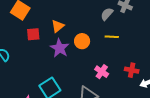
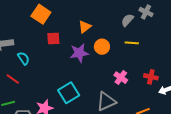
orange triangle: (58, 26) -> (85, 27), moved
purple star: (60, 48) -> (79, 53), turned 30

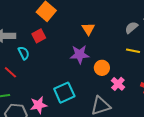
orange triangle: (85, 27) -> (88, 29), turned -32
red square: (53, 39) -> (39, 36), moved, turned -32
orange circle: (102, 47) -> (102, 68), moved

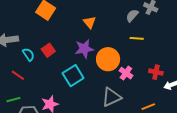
red square: (39, 36) -> (48, 50), moved
orange circle: (102, 68) -> (108, 59), size x1.5
cyan square: (64, 93) -> (73, 76), moved

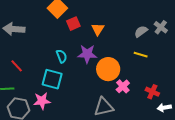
red square: (48, 50) -> (73, 24), moved
cyan semicircle: (29, 54) -> (62, 56), moved
cyan square: (73, 76) -> (52, 79), moved, turned 35

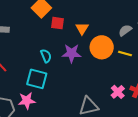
red square: (73, 24) -> (58, 23), turned 32
orange circle: (108, 69) -> (102, 47), moved
pink cross: (123, 86) -> (118, 92), moved

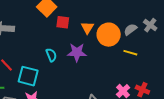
orange circle: (102, 47) -> (109, 35), moved
cyan square: (37, 79) -> (28, 76), moved

